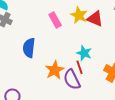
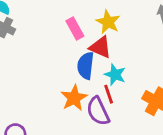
red triangle: (95, 19) -> (100, 47), moved
blue semicircle: (29, 48) -> (86, 66), moved

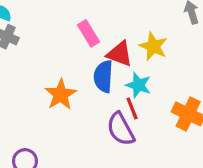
yellow star: (108, 22) -> (153, 46), moved
orange star: (74, 98) -> (61, 95), moved

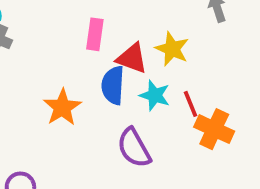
pink rectangle: (89, 33) -> (95, 34), turned 40
red line: (132, 109) -> (191, 104), moved

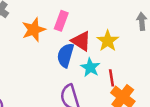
orange star: (62, 107) -> (34, 30), moved

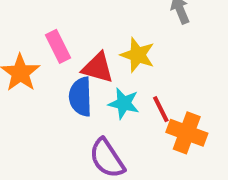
pink rectangle: (61, 21) -> (58, 46), turned -30

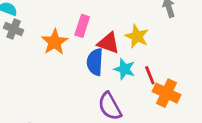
pink rectangle: (58, 46) -> (82, 26), turned 40

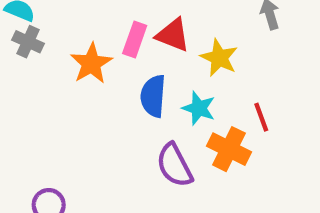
red triangle: (108, 43) -> (173, 35), moved
red line: (150, 75) -> (261, 117), moved
orange cross: (167, 93) -> (229, 149), moved

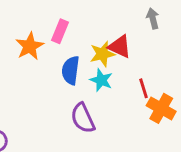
red triangle: (173, 35) -> (120, 47), moved
yellow star: (219, 58) -> (102, 54), moved, turned 30
orange cross: (229, 149) -> (161, 108), moved

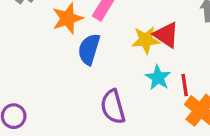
blue semicircle: (71, 70) -> (89, 49), moved
cyan star: (101, 80) -> (158, 78), moved

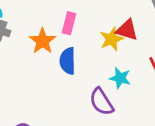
cyan star: (158, 78) -> (120, 78), moved

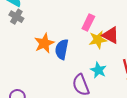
pink rectangle: (69, 23) -> (88, 22), moved
orange star: (43, 41) -> (44, 43), moved

